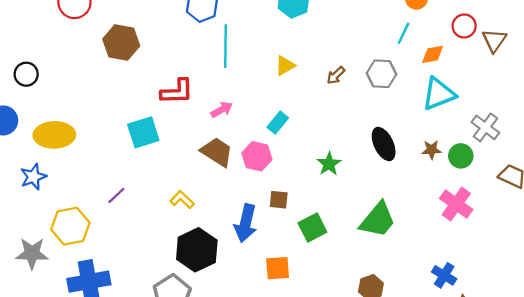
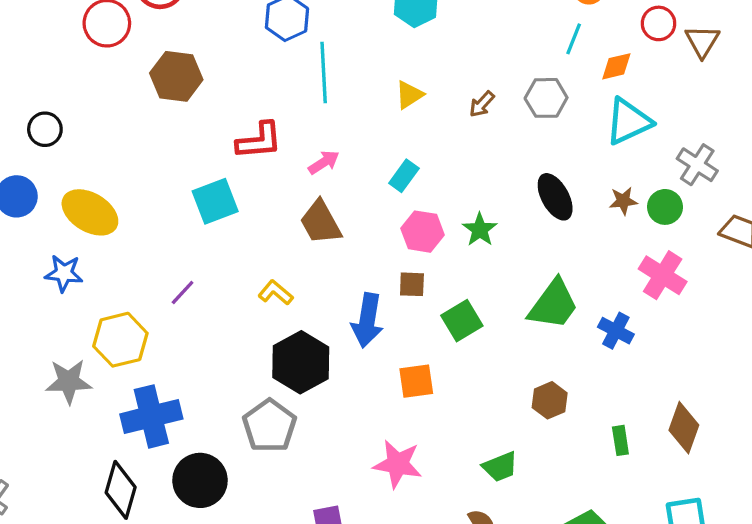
yellow ellipse: (54, 135) -> (90, 212), turned 36
brown trapezoid: (217, 152) -> (321, 222), turned -148
pink hexagon: (257, 156) -> (422, 232), moved
blue star: (33, 177) -> (64, 273), turned 30
blue cross: (444, 275) -> (616, 331), moved

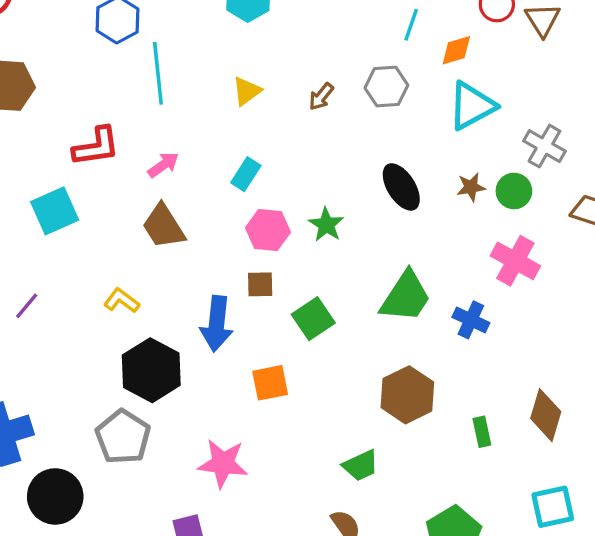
brown hexagon: (550, 400) -> (407, 395), size x1.5
pink star: (398, 464) -> (223, 463), moved

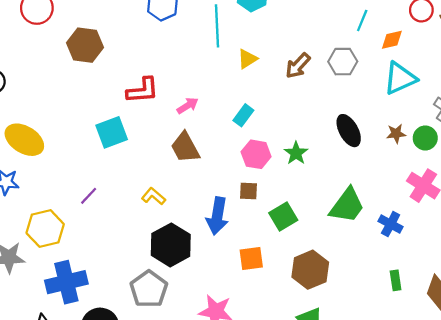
cyan line: (158, 73) -> (217, 26), moved
brown arrow: (321, 97) -> (298, 66), size x1.4
brown hexagon: (407, 395) -> (310, 270), moved
green rectangle: (482, 432) -> (396, 280), moved

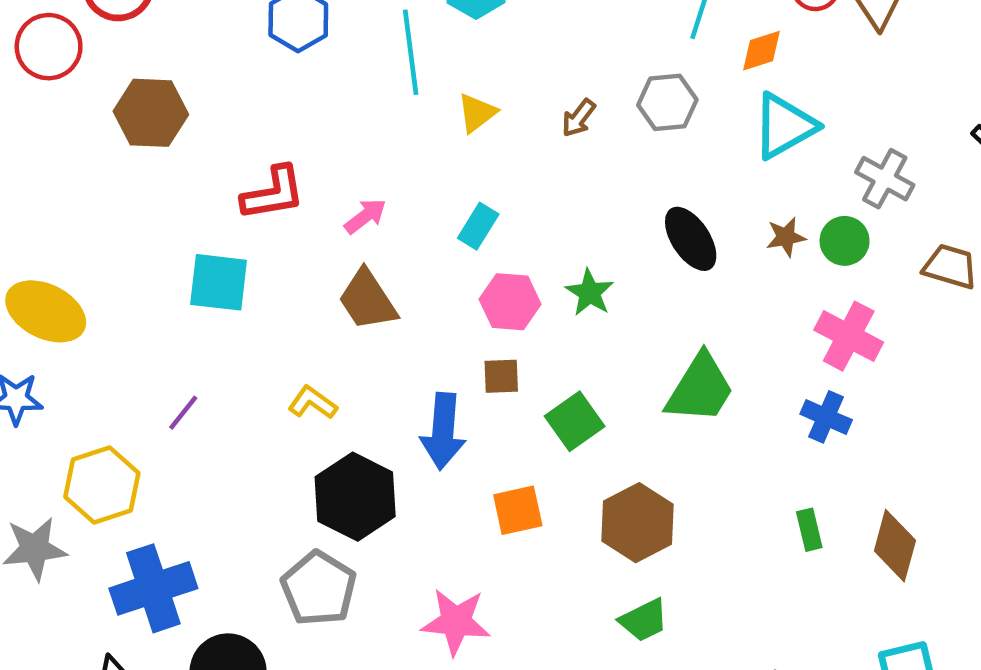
brown arrow: (298, 66) -> (579, 118), size x0.7
cyan square: (112, 132) -> (219, 282), turned 32
blue cross: (391, 224) -> (826, 417), moved

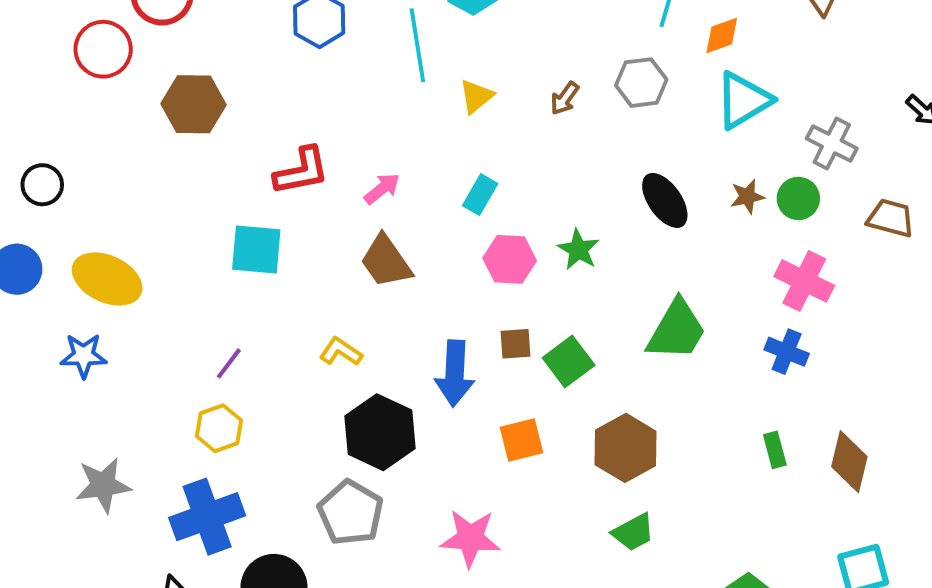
brown square: (501, 376) -> (516, 344), moved
yellow hexagon: (102, 485) -> (219, 428), moved, size x0.7

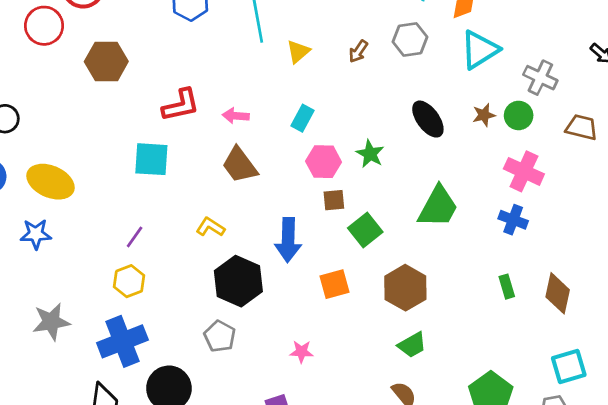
pink arrow: (382, 189) -> (236, 116), turned -135
brown square: (516, 344) -> (334, 200), moved
gray pentagon: (351, 513) -> (220, 336), size x0.7
pink star: (470, 538) -> (302, 352), size x0.6

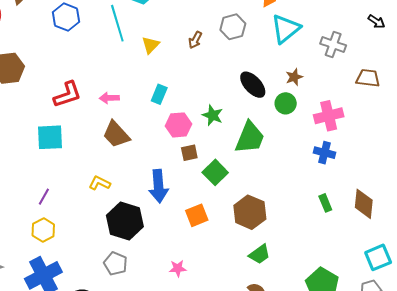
green circle: (519, 115) -> (286, 103), moved
pink cross: (524, 171) -> (329, 116), turned -32
green trapezoid: (438, 207) -> (250, 138), moved

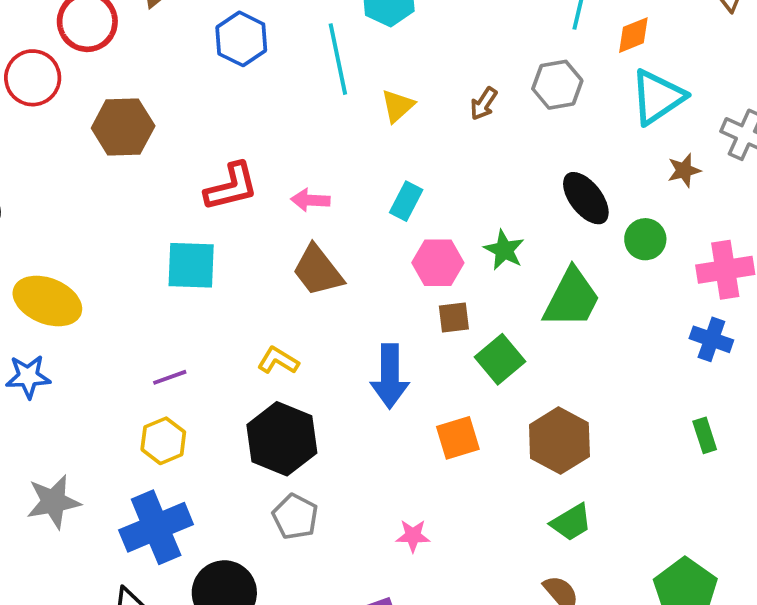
brown star: (294, 77) -> (684, 170), moved
purple line: (44, 197) -> (170, 377), turned 36
black hexagon: (125, 221) -> (282, 439), moved

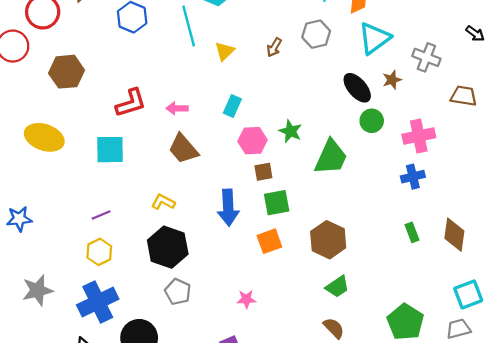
black ellipse: (586, 198) -> (357, 88), moved
yellow ellipse: (47, 301) -> (44, 137), moved
blue cross: (711, 339) -> (413, 177), turned -30
green square: (500, 359) -> (277, 203), moved, turned 32

